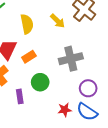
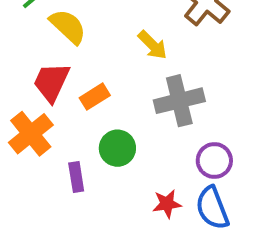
yellow arrow: (58, 21) -> (152, 45), moved
yellow semicircle: (27, 24) -> (68, 26), moved, turned -36
blue semicircle: (87, 112) -> (212, 208), turned 35

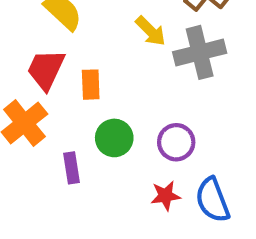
orange rectangle: (95, 97) -> (91, 85), turned -60
gray cross: (179, 101) -> (200, 52), moved
purple circle: (214, 160) -> (176, 142), moved

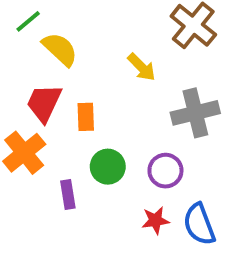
gray cross: (200, 52) -> (195, 113), moved

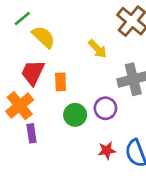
purple circle: (165, 171) -> (105, 108), moved
purple rectangle: (68, 194) -> (32, 133), moved

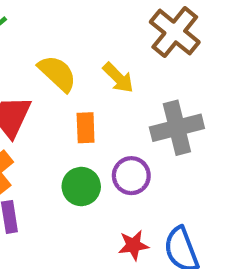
yellow semicircle: (43, 37) -> (57, 73), moved
orange rectangle: (61, 82) -> (86, 128), moved

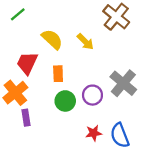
orange rectangle: (86, 128) -> (58, 74), moved
gray cross: (177, 128) -> (123, 83), moved, turned -36

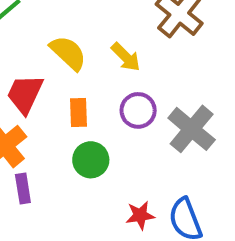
purple circle: (92, 95) -> (138, 110), moved

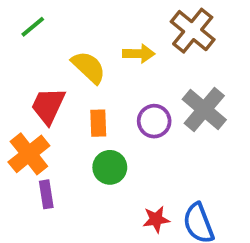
yellow arrow: (126, 57) -> (139, 54), moved, turned -44
gray cross: (192, 129) -> (204, 110), moved

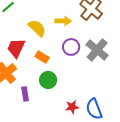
purple circle: (154, 121) -> (71, 47), moved
orange rectangle: (98, 123) -> (42, 57), turned -56
purple rectangle: (46, 194) -> (25, 94), moved

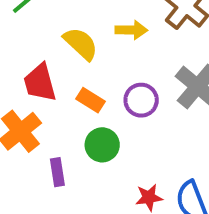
purple circle: (71, 47) -> (141, 100), moved
red trapezoid: (16, 48) -> (40, 83), turned -40

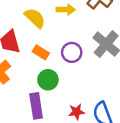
purple rectangle: (57, 172) -> (36, 106), moved, size x1.5

